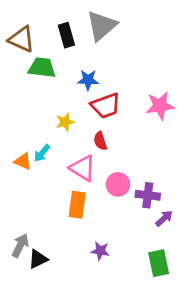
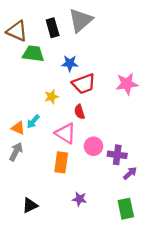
gray arrow: (20, 245) -> (16, 152), moved

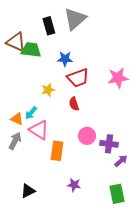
brown triangle: (17, 31) -> (16, 42), moved
pink triangle: (65, 133) -> (39, 130), moved

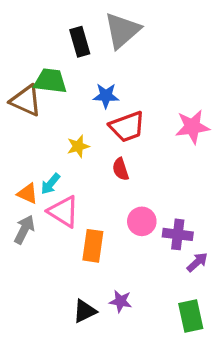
brown triangle: (16, 42) -> (26, 101), moved
black triangle: (28, 191) -> (85, 311), moved

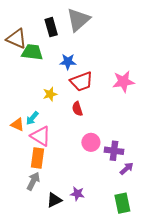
brown triangle: (26, 101) -> (16, 39), moved
gray arrow: (24, 230) -> (33, 181), moved
orange rectangle: (93, 246) -> (37, 158), moved

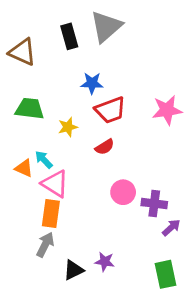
green trapezoid: (32, 52) -> (30, 109), moved
red semicircle: (77, 109) -> (105, 147), turned -104
cyan arrow: (32, 118) -> (44, 160), turned 96

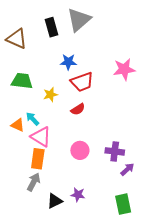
pink star: (167, 110) -> (124, 69), moved
pink circle: (123, 192) -> (80, 150), moved

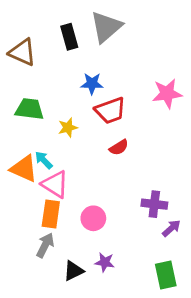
red semicircle: (78, 109) -> (119, 147), moved
orange triangle: (18, 125) -> (24, 169), size x1.5
pink circle: (80, 150) -> (93, 218), moved

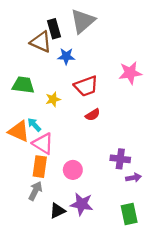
brown triangle: (22, 52) -> (41, 42), moved
blue star: (92, 84) -> (66, 56), moved
purple arrow: (171, 228) -> (134, 178), turned 32
purple star: (105, 262) -> (82, 204), size x1.5

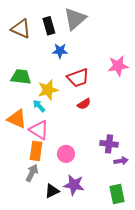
brown triangle: (41, 42) -> (21, 29), moved
yellow star: (53, 99) -> (48, 90), size x1.5
cyan arrow: (34, 125) -> (39, 106), moved

